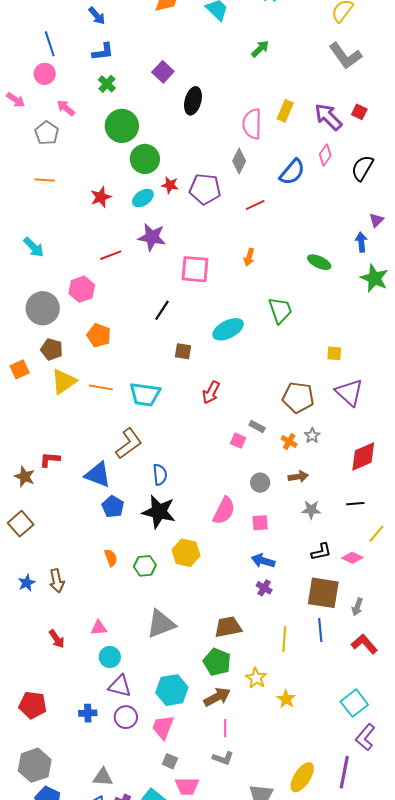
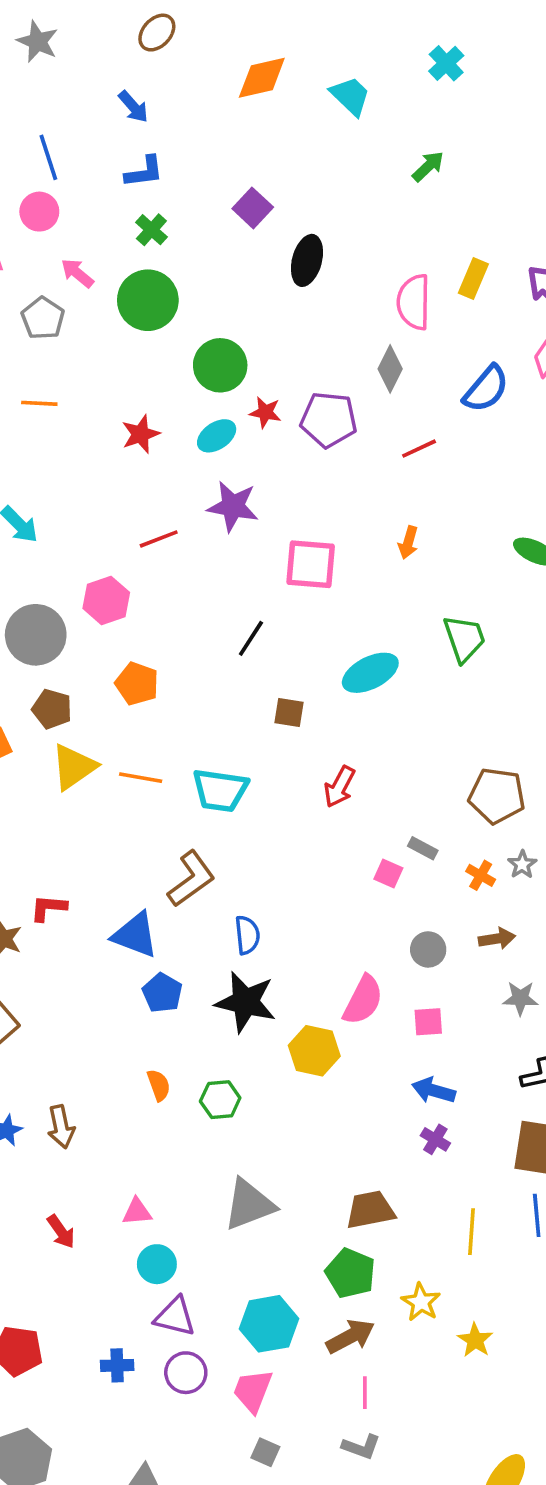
green circle: (122, 126) -> (148, 300), moved
yellow hexagon: (186, 553) -> (314, 1051), moved

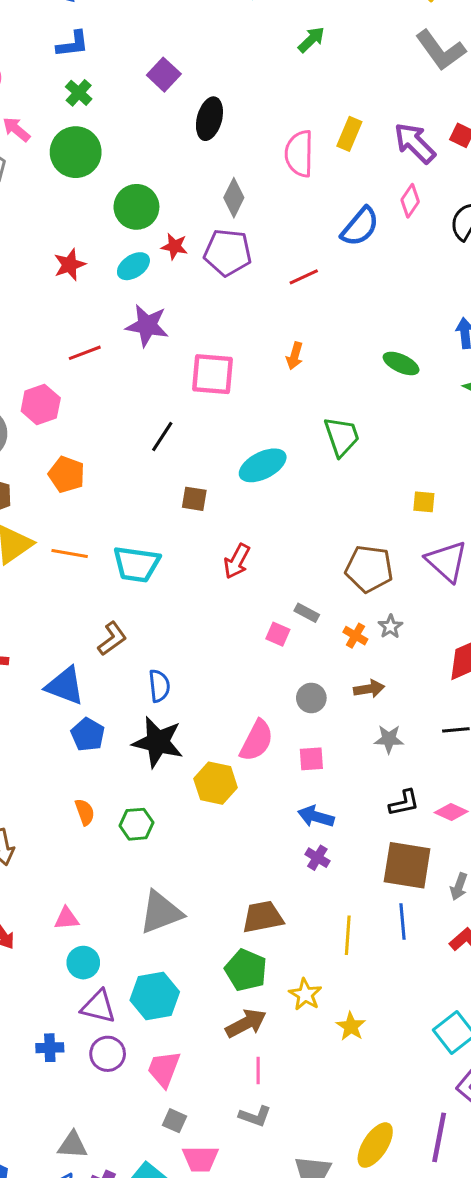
gray diamond: (390, 369) -> (234, 198), moved
brown L-shape: (191, 879) -> (112, 639), size x0.7
cyan hexagon: (269, 1324) -> (155, 996), moved

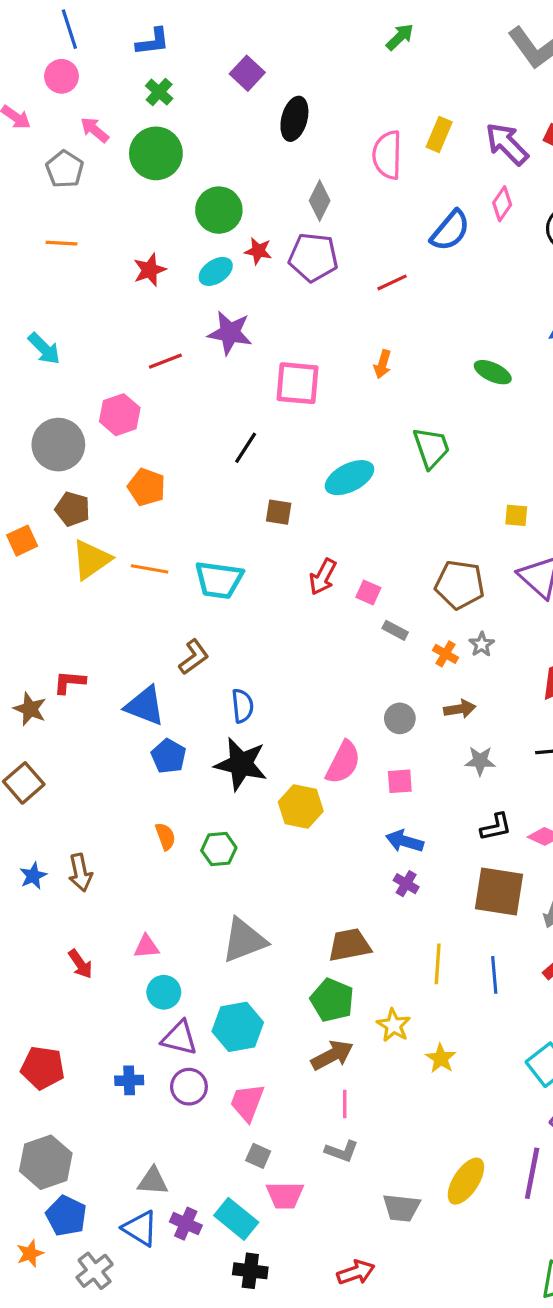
pink square: (278, 634) -> (368, 592), moved
blue line: (403, 922) -> (494, 975), moved

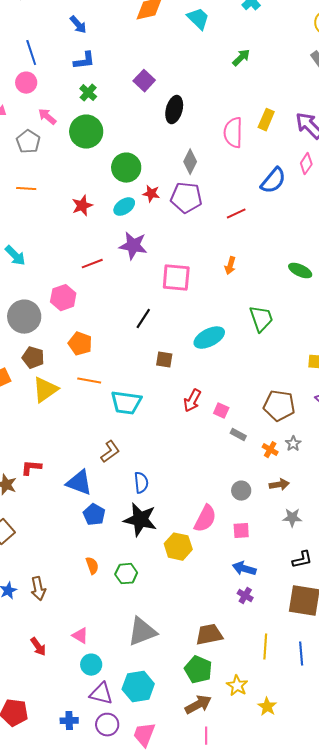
orange line: (150, 569) -> (89, 381), moved
pink triangle: (146, 947) -> (80, 636), turned 36

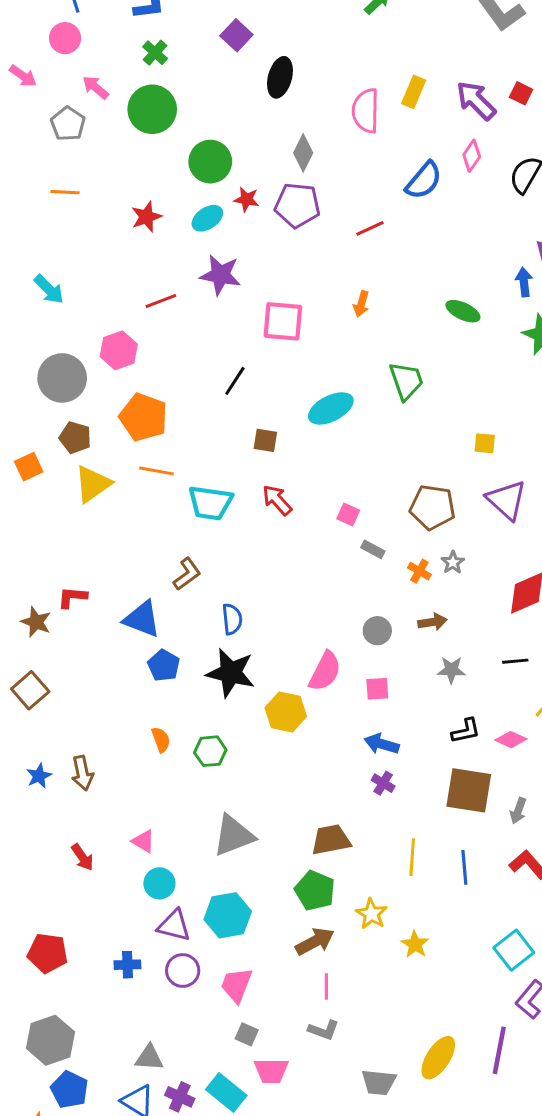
orange pentagon: (80, 344) -> (143, 417), size x1.4
red arrow: (192, 401) -> (277, 500), moved, turned 110

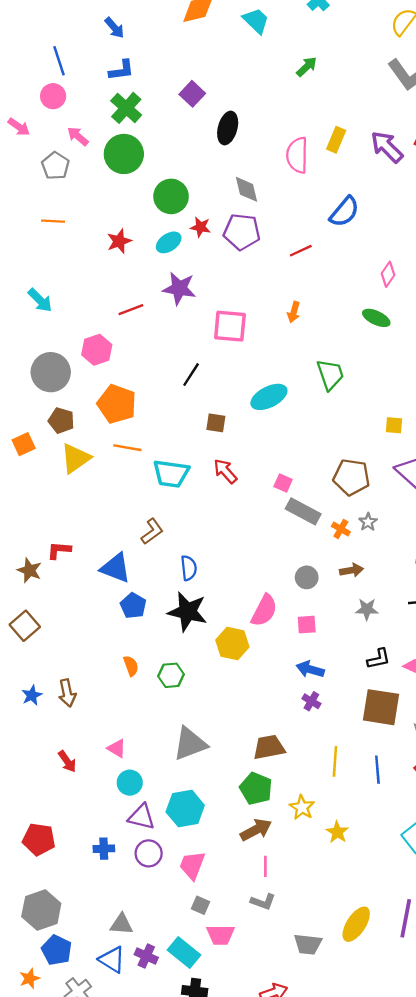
green cross: (155, 53) -> (126, 108), size x1.5
gray diamond: (303, 153) -> (247, 189), turned -40
pink diamond: (472, 156) -> (388, 274), moved
gray rectangle: (373, 549) -> (303, 511), size x1.8

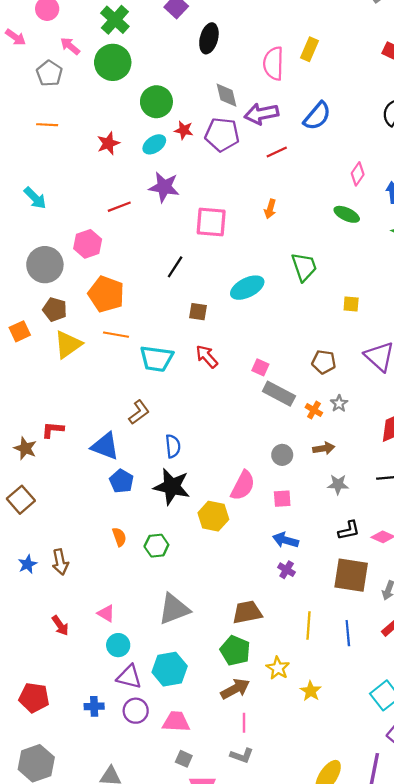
purple arrow: (387, 147) -> (261, 114), moved, turned -56
yellow square: (394, 425) -> (351, 304), moved
brown pentagon: (351, 477) -> (324, 362), size x0.7
pink trapezoid: (192, 865) -> (176, 722), turned 72

